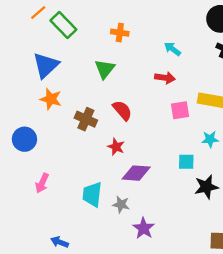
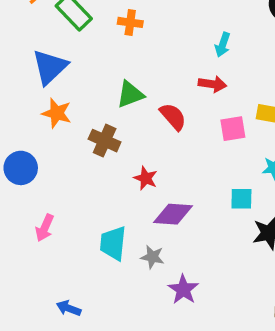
orange cross: (120, 33) -> (130, 22), moved
cyan arrow: (172, 49) -> (223, 45), turned -108
green triangle: (105, 69) -> (130, 94), moved, turned 30
red semicircle: (122, 110) -> (173, 117), moved

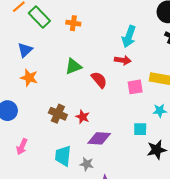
cyan arrow: (223, 45) -> (129, 37), size x1.5
blue triangle: (50, 67) -> (25, 50), size x0.7
brown cross: (105, 141) -> (58, 114), moved

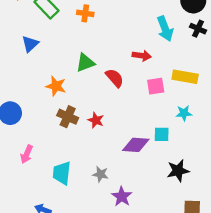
cyan arrow: (129, 37) -> (165, 29), moved, turned -40
orange star: (29, 78) -> (56, 86), moved
purple diamond: (99, 138) -> (136, 145), moved
black star: (157, 150) -> (178, 171), moved
cyan trapezoid: (63, 156) -> (62, 173), moved

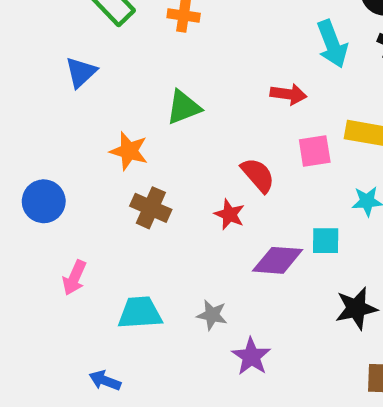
red semicircle: (115, 78) -> (258, 175), moved
red star: (96, 120) -> (229, 214), moved
cyan trapezoid: (62, 173) -> (140, 313), turned 80

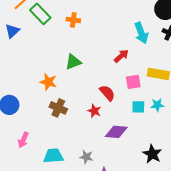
blue triangle: (81, 72) -> (12, 31), moved
red arrow: (288, 94) -> (121, 56), turned -49
cyan square: (326, 241) -> (138, 107), moved
black star: (356, 308) -> (152, 154), turned -30

